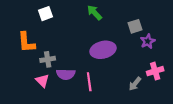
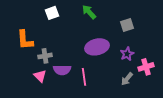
white square: (46, 14) -> (52, 13), moved
purple star: (148, 41) -> (127, 54), moved

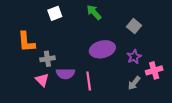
gray square: (127, 25) -> (134, 26), turned -32

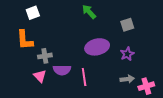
white square: (55, 13) -> (33, 13), moved
gray square: (134, 26) -> (127, 25), turned 32
pink cross: (154, 70) -> (146, 86), moved
gray arrow: (134, 83) -> (127, 79), turned -136

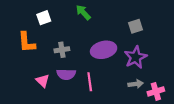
green arrow: (89, 12) -> (83, 12), moved
white square: (33, 13) -> (44, 18), moved
purple star: (127, 54) -> (136, 57), size x1.5
gray cross: (45, 56) -> (62, 50), moved

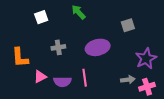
orange L-shape: (27, 42) -> (20, 57), moved
purple star: (136, 57) -> (146, 58), moved
purple semicircle: (66, 74) -> (62, 82), moved
pink triangle: (43, 81) -> (40, 77), turned 48

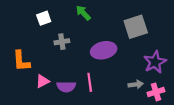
gray square: (128, 25) -> (136, 27), size x1.6
gray cross: (58, 47) -> (62, 42), moved

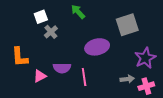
gray cross: (62, 42) -> (51, 32), moved, turned -32
purple semicircle: (66, 87) -> (62, 68), moved

